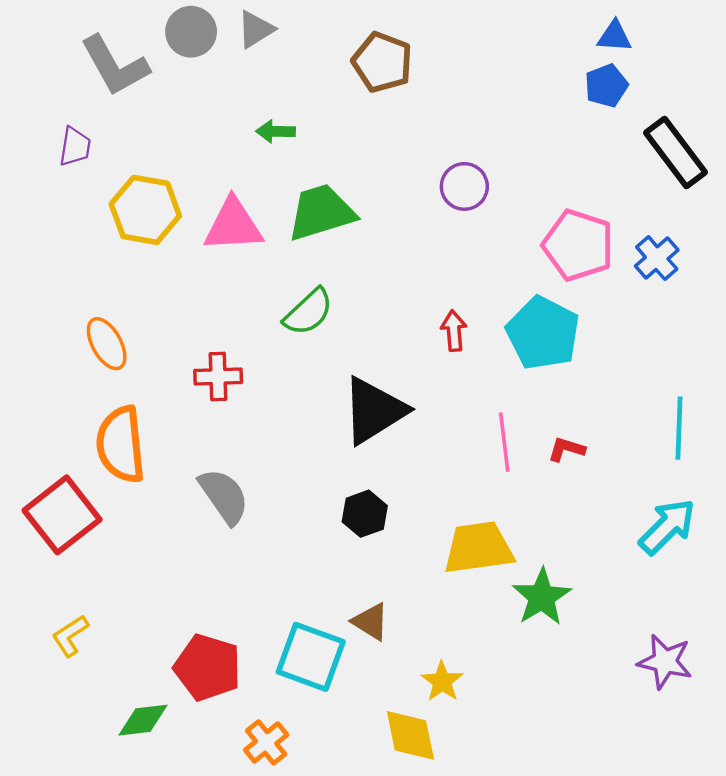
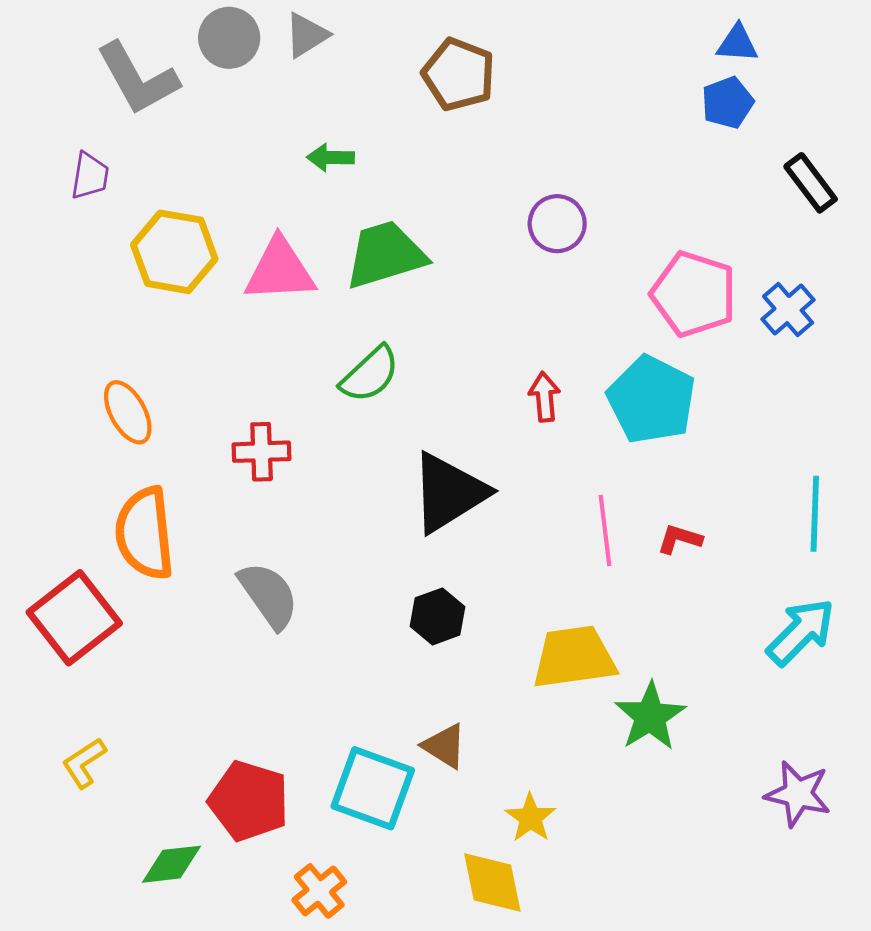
black rectangle: (675, 152) -> (811, 183), size x0.7

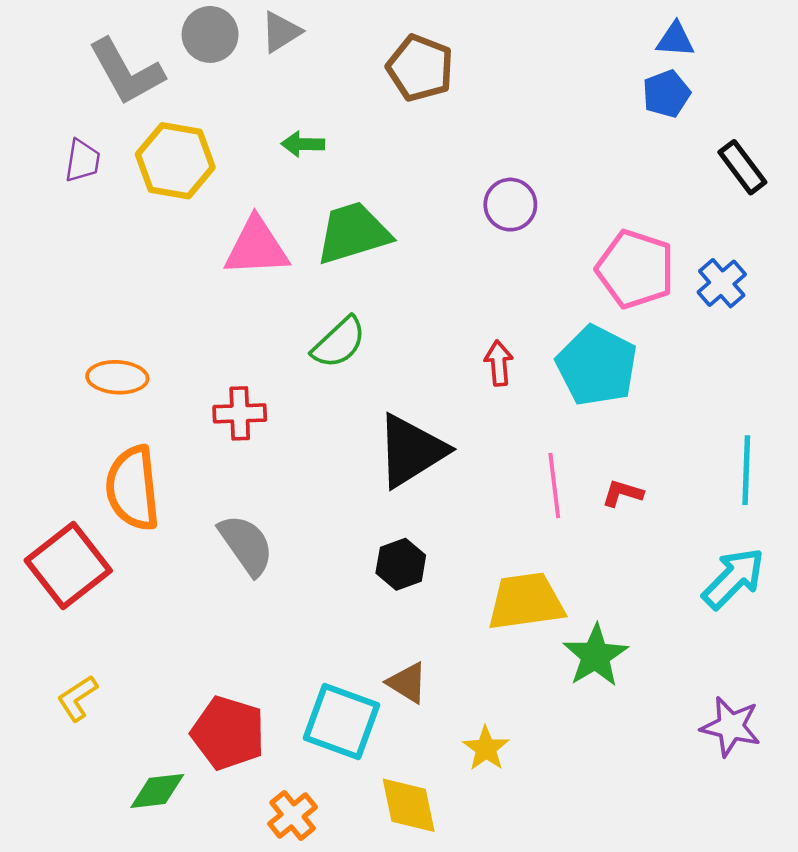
yellow hexagon: (174, 252) -> (175, 161), moved
orange ellipse: (128, 412) -> (117, 377), turned -58
yellow diamond: (492, 882) -> (409, 805), moved

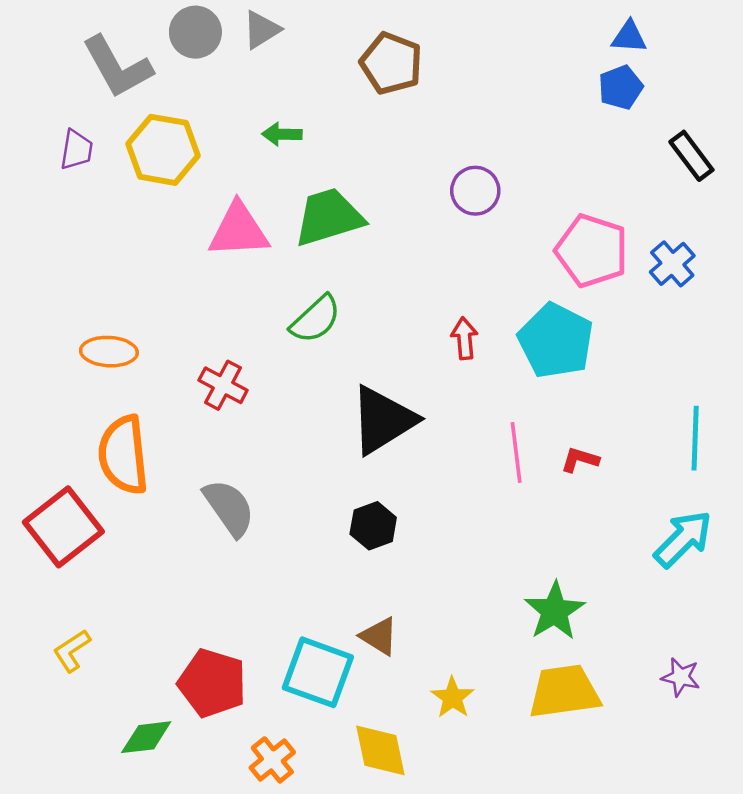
red cross: (240, 413) -> (223, 385), turned 30
yellow trapezoid: (526, 602) -> (564, 692), moved
purple star: (731, 727) -> (681, 677), size x0.7

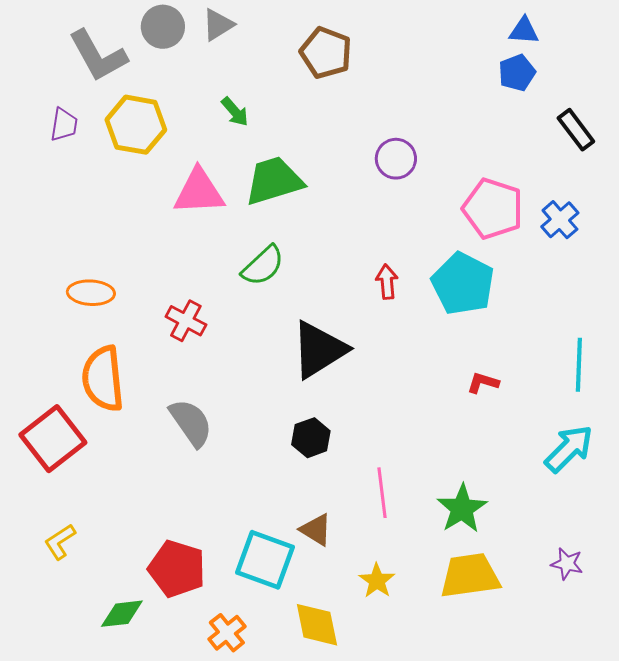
green arrow: (282, 134) -> (235, 112), turned -132
pink line: (516, 452) -> (382, 493), moved

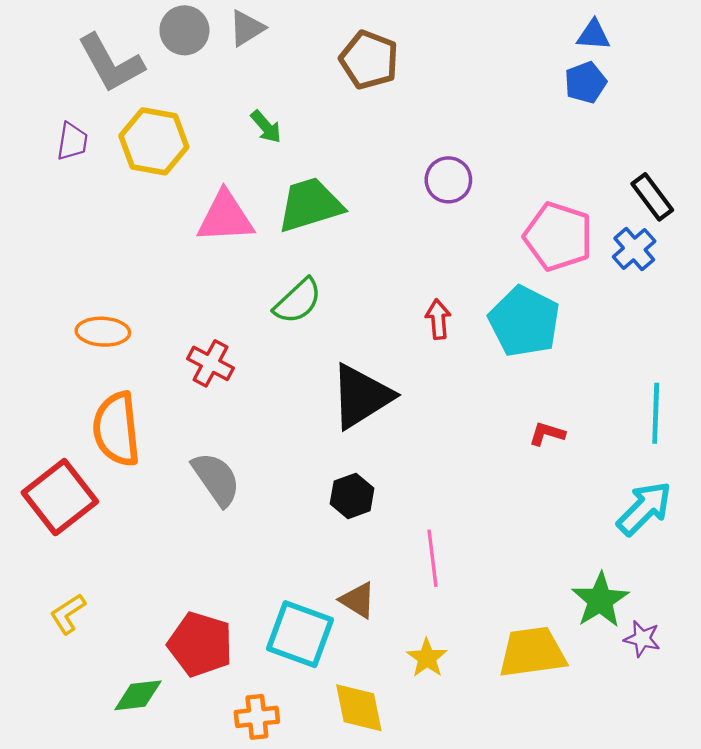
black rectangle: (576, 130) -> (652, 197), moved
green star: (462, 509) -> (600, 600), moved
orange cross: (227, 633) -> (257, 717), turned 33

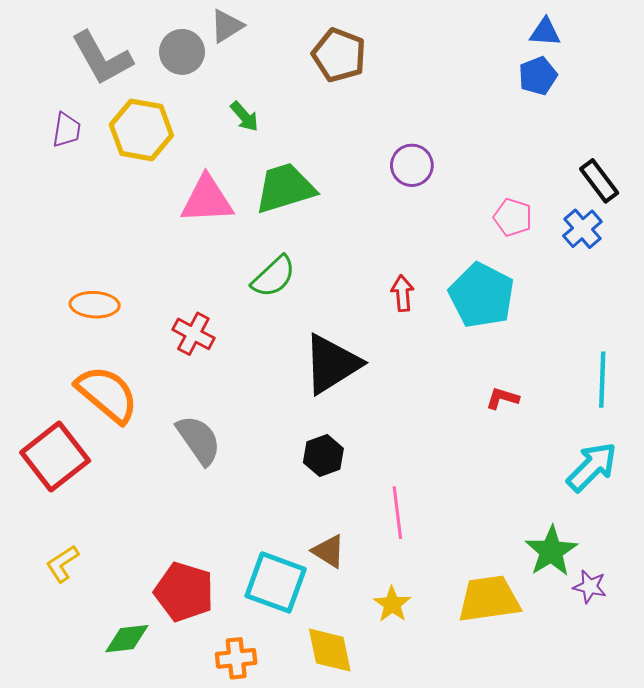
gray circle: (184, 30) -> (182, 52), moved
pink pentagon: (558, 237) -> (513, 217), size x0.6
orange semicircle: (116, 429) -> (107, 394), turned 136

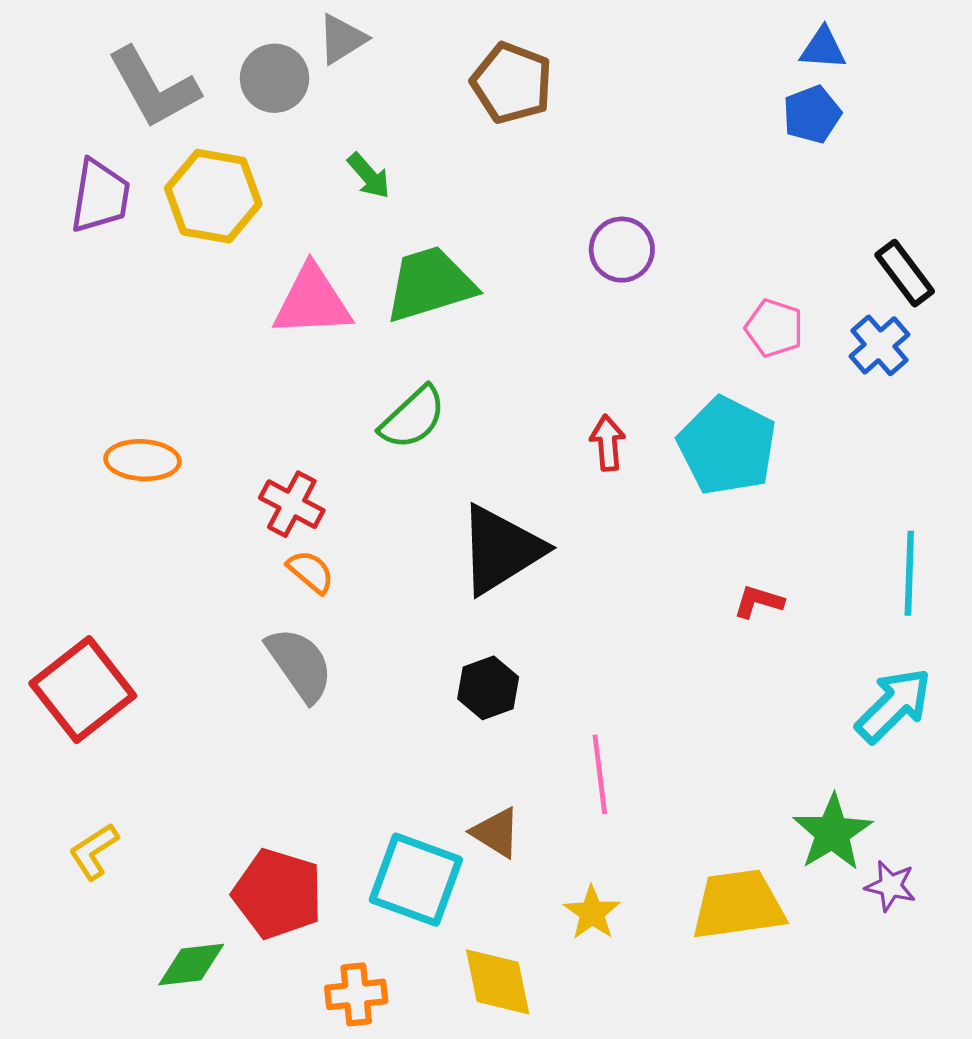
purple trapezoid: (67, 130) -> (100, 196), size x1.4
orange semicircle: (107, 394) -> (311, 572), moved, size x0.5

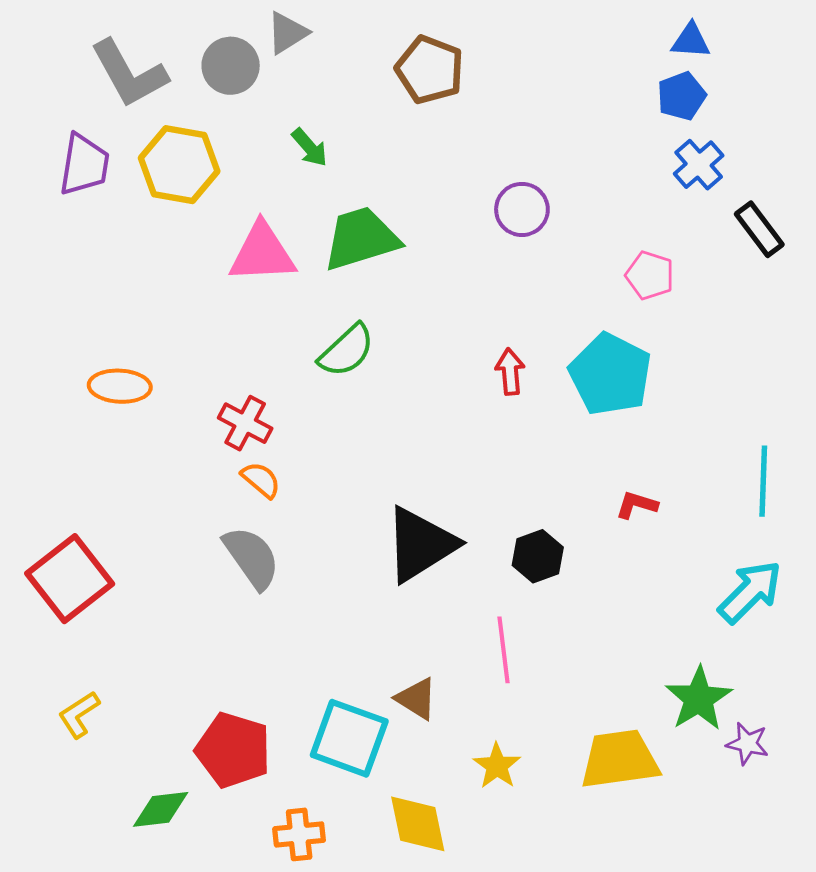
blue cross: (879, 345) -> (699, 165), moved
black triangle: (501, 550) -> (420, 544), moved
black hexagon: (488, 688) -> (538, 556), moved

